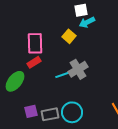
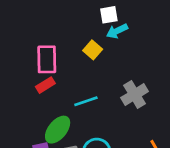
gray cross: (78, 69) -> (135, 95), moved
green ellipse: (15, 81) -> (58, 130), moved

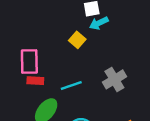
pink rectangle: (47, 59) -> (29, 61), moved
red rectangle: (45, 85) -> (35, 81), moved, turned 35

